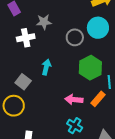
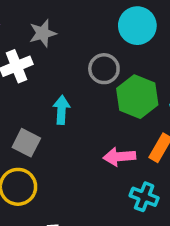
gray circle: (75, 37) -> (104, 69), moved
cyan cross: (75, 126) -> (144, 197), moved

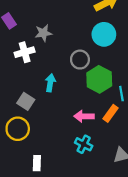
cyan cross: (144, 197) -> (84, 144), moved

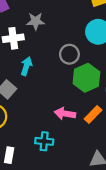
cyan arrow: (50, 83) -> (26, 66), moved
cyan cross: (84, 144) -> (44, 141), moved, turned -30

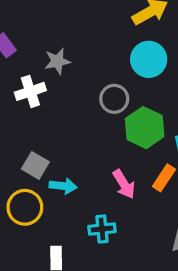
cyan arrow: (26, 66) -> (63, 186), moved, turned 90
pink arrow: (65, 114) -> (124, 184), turned -120

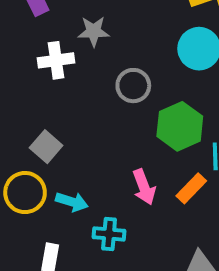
gray circle: (114, 99) -> (133, 86), moved
cyan arrow: (63, 186) -> (72, 202), moved

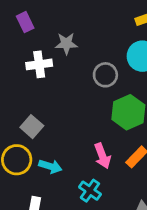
gray circle: (133, 86) -> (105, 75), moved
cyan cross: (109, 234) -> (90, 191), moved, turned 30

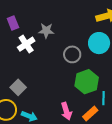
purple rectangle: (25, 22) -> (13, 23), moved
white cross: (39, 64) -> (26, 44), turned -30

